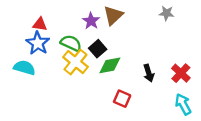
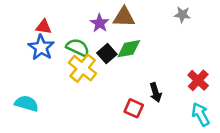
brown triangle: (113, 15) -> (124, 17), turned 45
green diamond: (110, 65) -> (129, 49), moved
cyan semicircle: (24, 68) -> (27, 103), moved
black arrow: (149, 73) -> (156, 93), moved

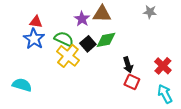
black arrow: (156, 93) -> (128, 65), moved
red square: (134, 108) -> (132, 82), moved

